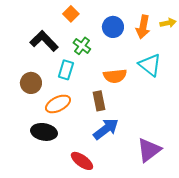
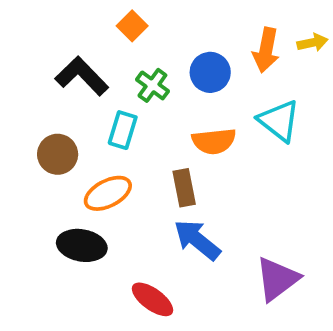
blue circle: (113, 27) -> (210, 72), moved
blue arrow: (106, 129) -> (197, 240), turned -104

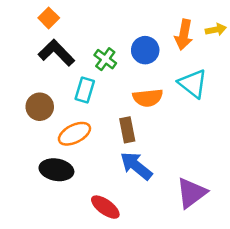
orange square: (132, 26) -> (49, 18), moved

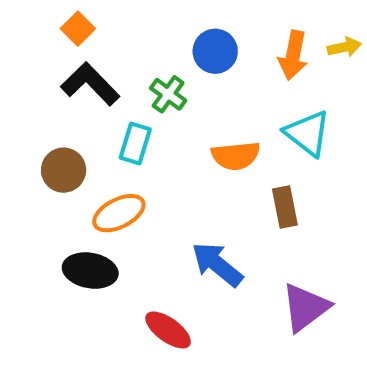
blue circle: (145, 50) -> (215, 51), moved
brown rectangle: (127, 130) -> (285, 207), moved

